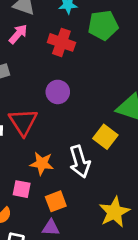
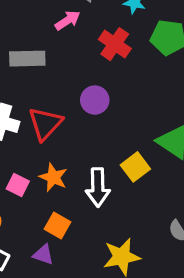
pink square: (22, 189) -> (18, 185), moved
orange square: (56, 201) -> (57, 226), turned 35

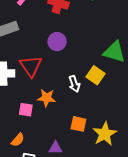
white arrow: (98, 187) -> (74, 84), moved, size x0.7
orange square: (57, 226) -> (78, 124), moved

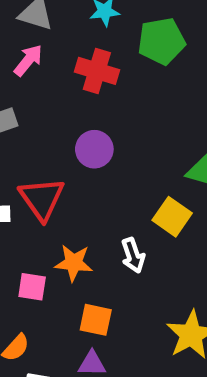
white arrow: (74, 84) -> (133, 255), moved
orange square: (78, 124) -> (96, 320), moved

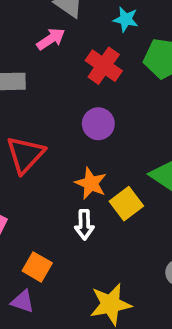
purple circle: (94, 149) -> (98, 124), moved
orange star: (74, 263) -> (91, 183), moved

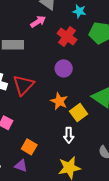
white arrow: (84, 225) -> (69, 135), moved

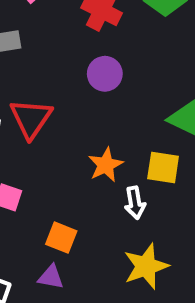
orange star: (59, 101) -> (106, 165), moved, turned 30
yellow square: (79, 113) -> (163, 168), moved, turned -36

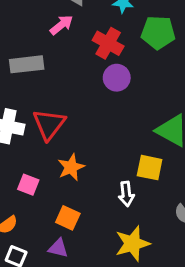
purple circle: (105, 74) -> (117, 78), moved
orange star: (106, 165) -> (71, 167), moved

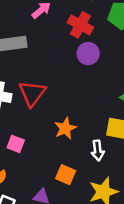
orange star: (71, 167) -> (65, 128), moved
orange square: (68, 218) -> (66, 175), moved

